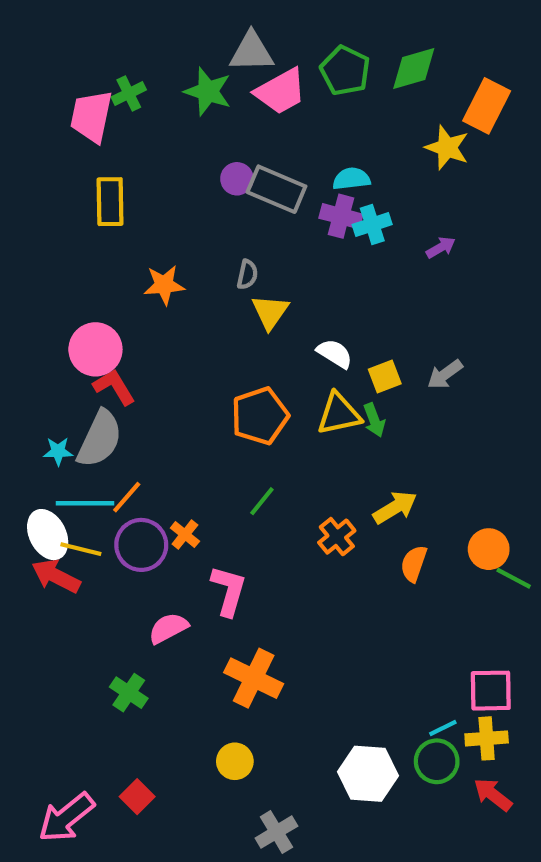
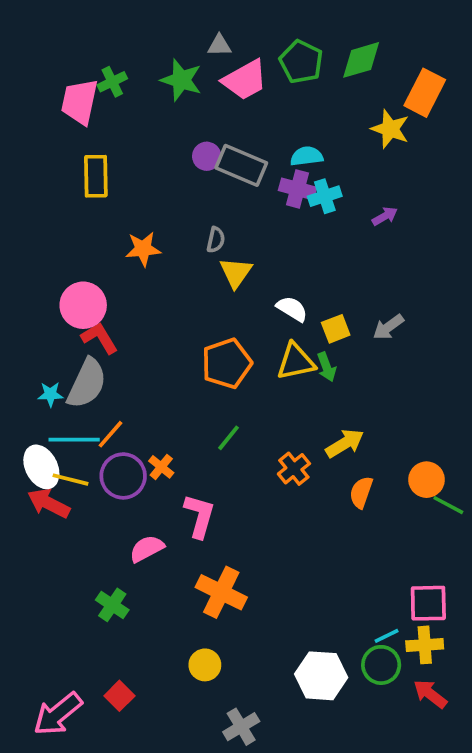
gray triangle: (252, 52) -> (219, 45), size x0.6

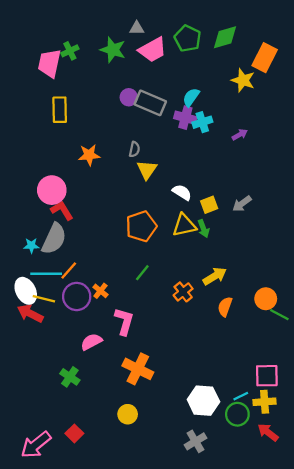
cyan semicircle: (307, 156) -> (191, 97), turned -48
white hexagon: (321, 676) -> (203, 401), moved
gray cross: (241, 727) -> (196, 441), moved

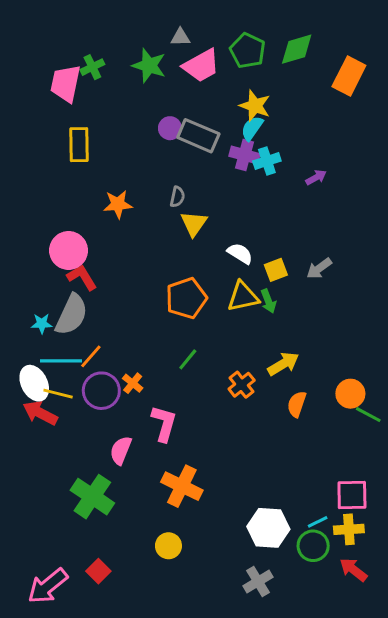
yellow star: (243, 80) -> (255, 106), moved
pink semicircle: (91, 342) -> (121, 450), turned -40
green cross: (70, 377) -> (92, 497), size x1.6

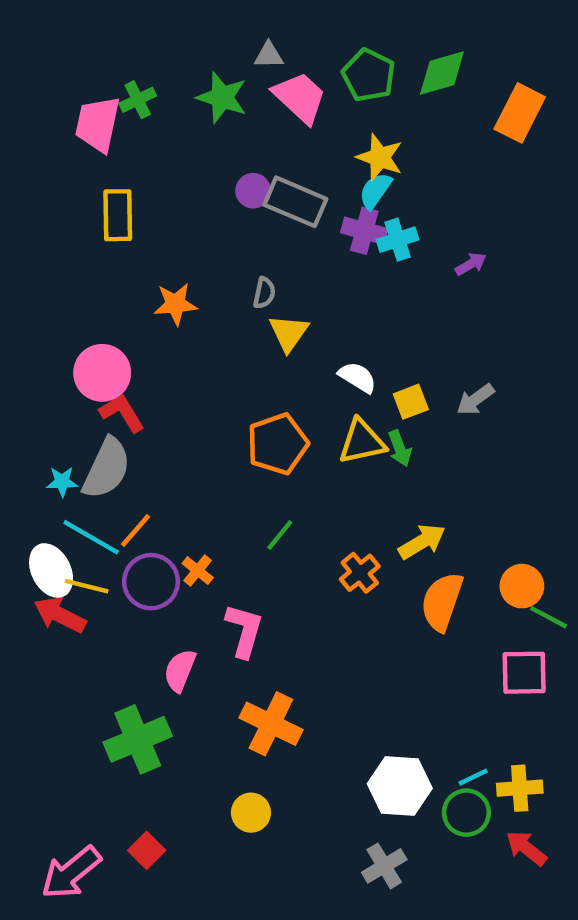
pink trapezoid: (201, 66) -> (300, 97), turned -108
cyan line: (61, 361) -> (91, 537), turned 30
orange semicircle: (297, 404) -> (442, 602), size x1.5
pink square: (352, 495) -> (524, 673), moved
green cross: (92, 497) -> (138, 739), turned 33

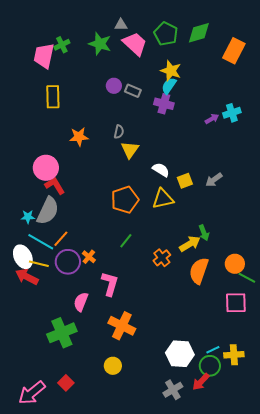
gray rectangle: (295, 202) -> (133, 91), size x0.6
cyan cross: (398, 240) -> (232, 113), moved
green arrow: (400, 448) -> (204, 233), moved
red arrow: (526, 848) -> (201, 382), moved, turned -84

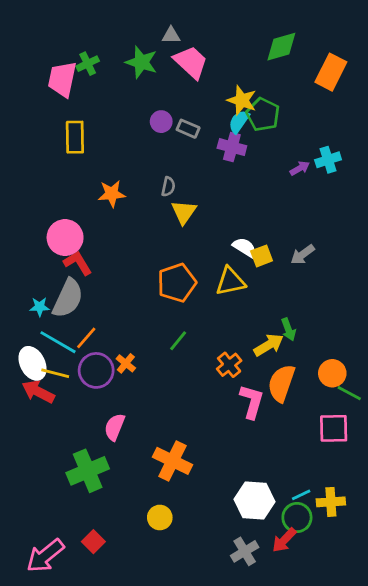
green pentagon: (166, 34) -> (263, 114), moved
white semicircle: (161, 170) -> (245, 247), moved
pink L-shape: (110, 284) -> (252, 402), moved

